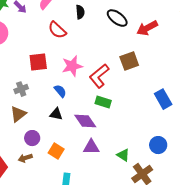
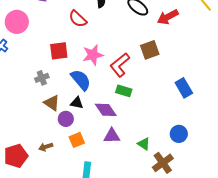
blue semicircle: (60, 91) -> (81, 80), size x1.6
brown triangle: (18, 114) -> (52, 103), moved, turned -48
purple circle: (32, 138) -> (66, 119), moved
orange square: (56, 151) -> (77, 140), turned 35

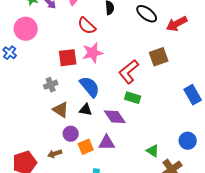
pink star: (93, 55) -> (93, 53), moved
purple circle: (66, 119) -> (71, 134), moved
purple triangle: (112, 136) -> (107, 143), moved

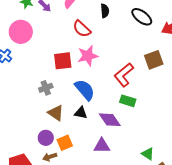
purple circle: (71, 134) -> (46, 138), moved
orange square: (86, 147) -> (65, 143), moved

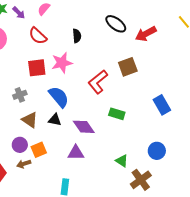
black semicircle: (105, 11) -> (77, 36), moved
red semicircle: (82, 29) -> (38, 36), moved
green rectangle: (128, 101) -> (117, 114), moved

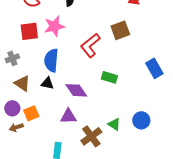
blue semicircle: (59, 97) -> (51, 60), turned -135
blue circle: (157, 151) -> (141, 120), moved
brown cross: (141, 180) -> (91, 136), moved

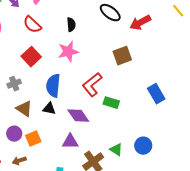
pink star: (54, 26) -> (68, 52), moved
red square: (29, 31) -> (31, 57), turned -36
red L-shape: (90, 45) -> (92, 85), moved
brown arrow: (16, 127) -> (19, 161), moved

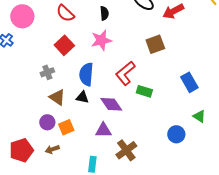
green triangle: (116, 150) -> (199, 116), moved

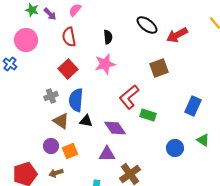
red semicircle: (65, 13) -> (69, 37), turned 36
blue semicircle: (86, 74) -> (76, 100), moved
blue rectangle: (189, 82) -> (193, 106), turned 54
blue circle: (176, 134) -> (175, 148), moved

